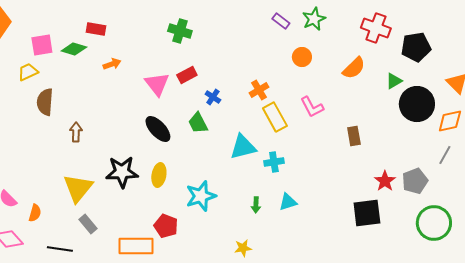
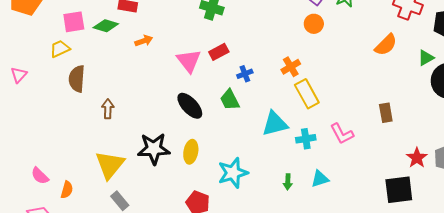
orange circle: (302, 57) -> (314, 24), moved
blue cross: (213, 97) -> (245, 74), turned 35
pink L-shape: (312, 107) -> (342, 134), moved

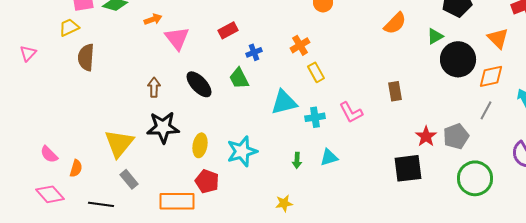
pink triangle: (189, 61) -> (177, 38), moved
yellow rectangle: (307, 94) -> (316, 72), size x0.7
brown arrow: (108, 109) -> (154, 87), moved
yellow ellipse: (191, 152) -> (200, 145), moved

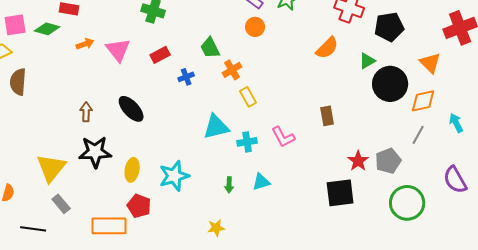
pink triangle: (177, 38) -> (118, 50), moved
green trapezoid: (239, 78) -> (210, 48), moved

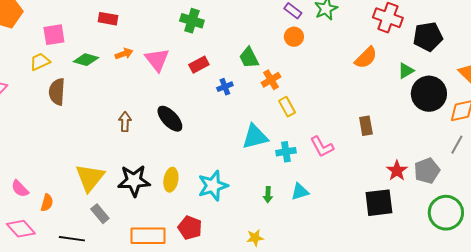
green diamond: (47, 29) -> (86, 60), moved
black star: (95, 152) -> (134, 181), moved
red pentagon: (139, 206) -> (190, 228), moved

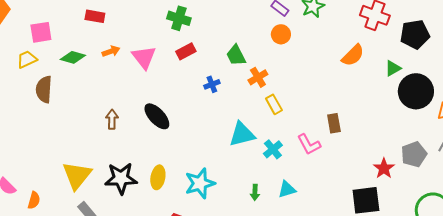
red rectangle: (199, 65) -> (186, 51), moved
brown rectangle: (366, 126) -> (334, 123), moved
cyan cross: (286, 152) -> (273, 149), turned -30
gray pentagon: (427, 171) -> (414, 154), moved

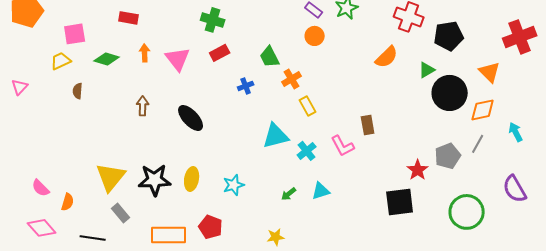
orange arrow: (111, 51) -> (145, 53), turned -72
brown semicircle: (44, 89) -> (78, 91), size x0.6
brown arrow: (112, 119) -> (143, 106), moved
cyan star: (200, 183) -> (234, 185), size x0.7
green arrow: (255, 192) -> (289, 194), turned 49

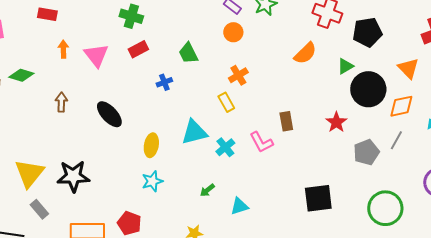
green diamond: (107, 59) -> (21, 75), moved
orange cross: (292, 79) -> (238, 75), moved
red star: (418, 170) -> (336, 122), moved
yellow ellipse: (192, 179) -> (151, 145), moved
cyan triangle: (321, 191) -> (239, 206), moved

